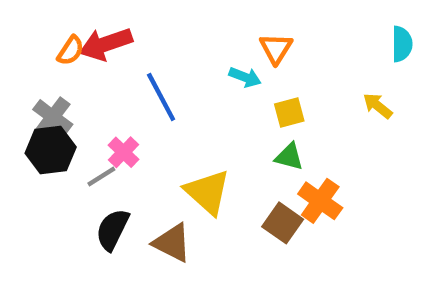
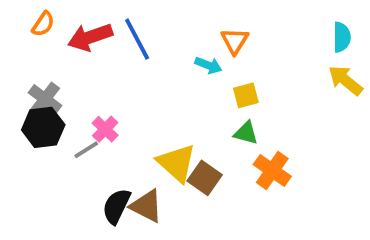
orange semicircle: (70, 51) -> (43, 24), moved
blue line: (161, 97) -> (137, 39), moved
yellow arrow: (378, 106) -> (345, 80), moved, size x1.4
brown square: (283, 223) -> (205, 178), moved
black semicircle: (112, 230) -> (116, 206), moved

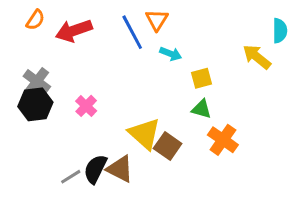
blue line: (137, 39) -> (132, 32), moved
orange triangle: (235, 41) -> (157, 20), moved
yellow arrow: (345, 80) -> (257, 57), moved
gray line: (86, 150) -> (71, 177), moved

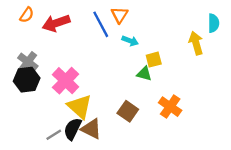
yellow arrow: (257, 57) -> (196, 43), turned 35
pink cross: (86, 106) -> (66, 81), size x1.6
green triangle: (201, 109) -> (144, 74), moved
yellow triangle: (145, 134) -> (80, 107), moved

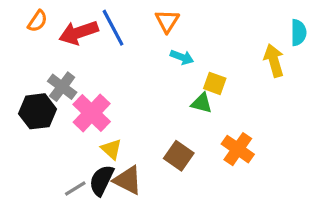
blue line: (101, 24) -> (113, 28), moved
yellow square: (154, 60) -> (215, 83), turned 35
gray cross: (28, 62) -> (62, 87), moved
yellow triangle: (80, 107) -> (111, 149), size x0.6

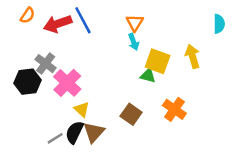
orange triangle: (167, 21) -> (135, 23), moved
cyan arrow: (182, 57) -> (134, 42), turned 49
yellow arrow: (274, 60) -> (193, 56), moved
yellow square: (215, 83) -> (158, 61), size x1.5
brown triangle: (128, 180) -> (94, 132), turned 45

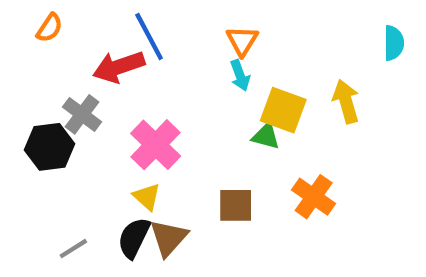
red arrow: (58, 24) -> (119, 67), moved
pink cross: (67, 83) -> (156, 145), moved
brown square: (131, 114) -> (236, 205), turned -35
gray line: (55, 138) -> (73, 249), moved

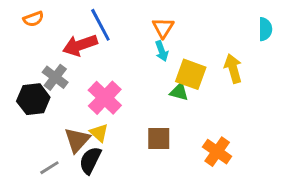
orange semicircle: (49, 28) -> (33, 19), turned 36
orange cross: (314, 197) -> (217, 152), moved
brown triangle: (169, 238) -> (77, 140), moved

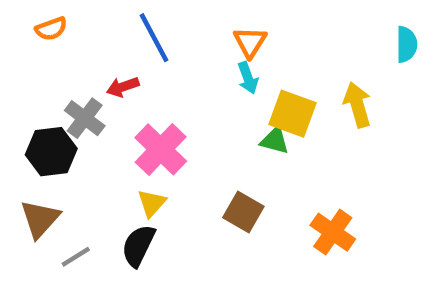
red arrow: (80, 45) -> (123, 87), moved, size x0.6
yellow triangle: (99, 133) -> (152, 203), turned 30
brown square: (159, 139) -> (243, 212), turned 30
brown triangle: (77, 140) -> (40, 219), moved

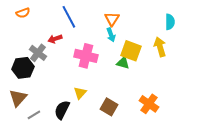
cyan semicircle: (407, 44) -> (170, 22), moved
pink cross: (161, 149) -> (86, 56), moved, turned -30
yellow triangle: (152, 203) -> (80, 93), moved
brown square: (243, 212) -> (109, 107), moved

